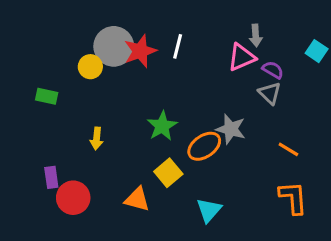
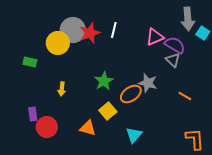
gray arrow: (256, 35) -> (188, 19), moved, size x1.6
yellow circle: (90, 67) -> (58, 43), size x1.5
purple semicircle: (273, 70) -> (175, 45), size x1.5
orange L-shape: (293, 198) -> (195, 139), moved

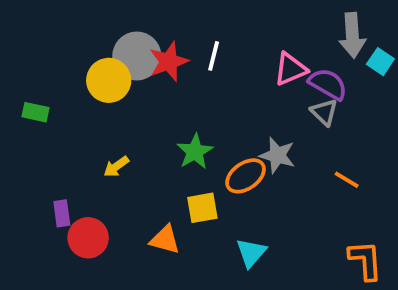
green rectangle: (30, 62) -> (36, 112), moved
yellow arrow: (62, 89) -> (116, 167), turned 48
yellow square: (108, 111) -> (202, 208), turned 30

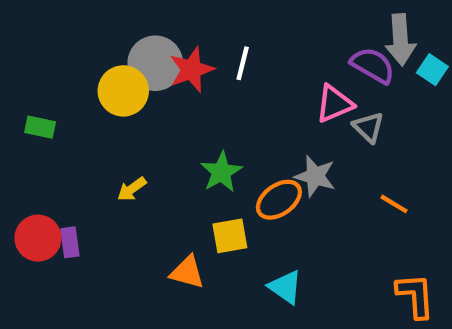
pink triangle: (290, 69) -> (334, 104), moved
purple semicircle: (328, 84) -> (373, 65), moved
red circle: (88, 238) -> (38, 238), moved
cyan triangle: (251, 253) -> (285, 287), turned -36

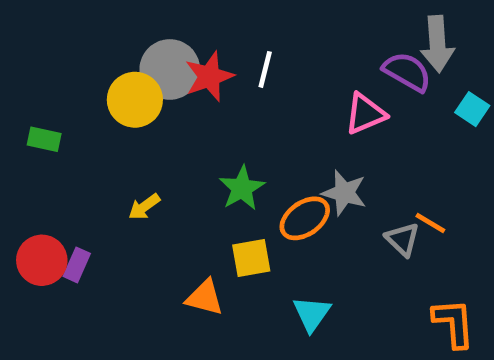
cyan square: (432, 70) -> (472, 109), moved
gray triangle: (368, 127) -> (402, 239), moved
purple rectangle: (70, 242) -> (77, 265), turned 32
cyan triangle: (285, 287) -> (312, 314), turned 30

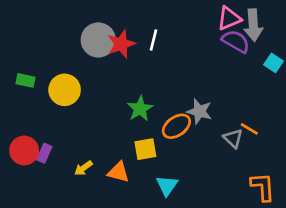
yellow circle: (135, 100) -> (65, 90), moved
pink triangle: (365, 114) -> (229, 18), moved
yellow arrow: (144, 207) -> (83, 168), moved
cyan triangle: (312, 314) -> (167, 186), moved

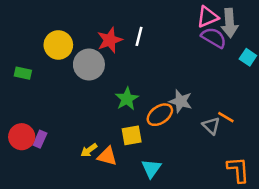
gray circle: (98, 40) -> (89, 65), moved
yellow circle: (65, 90) -> (58, 45), moved
yellow arrow: (83, 168) -> (89, 150), moved

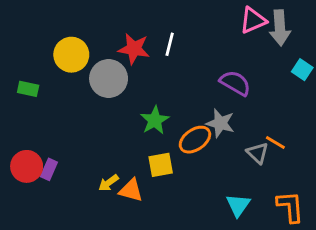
purple semicircle: (214, 38) -> (235, 83), moved
red star: (110, 40) -> (134, 49), turned 30
cyan triangle: (151, 168) -> (238, 205), moved

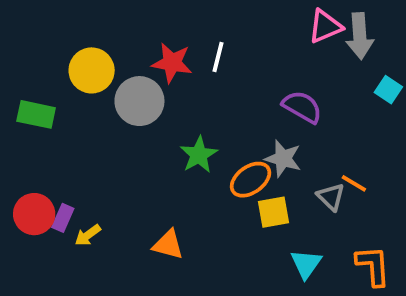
green rectangle: (28, 89) -> (36, 114), size x1.4
yellow square: (161, 165) -> (273, 212), moved
yellow arrow: (109, 183) -> (88, 235), moved

